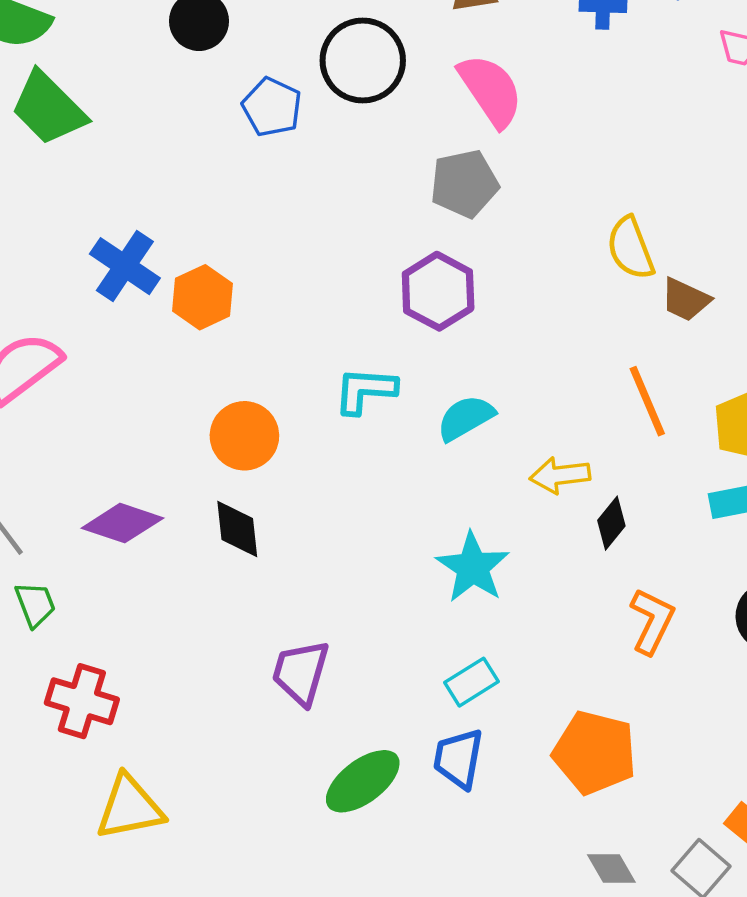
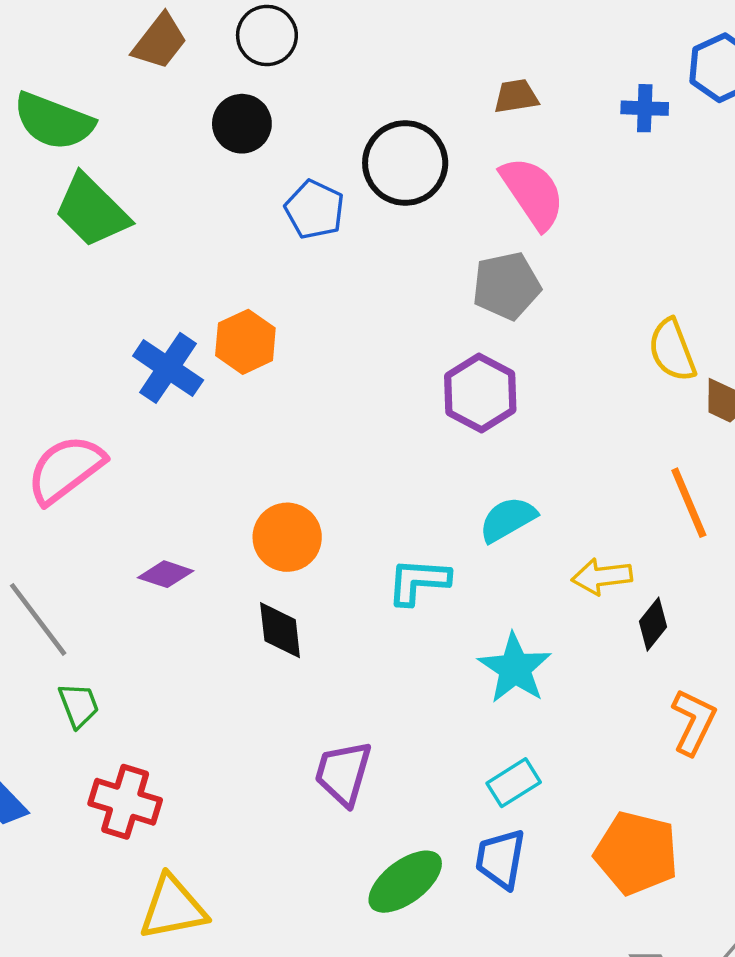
orange hexagon: (203, 297) -> (245, 342), moved
cyan L-shape: (365, 390) -> (418, 581), moved
purple diamond: (122, 523) -> (166, 574), moved, size x0.7

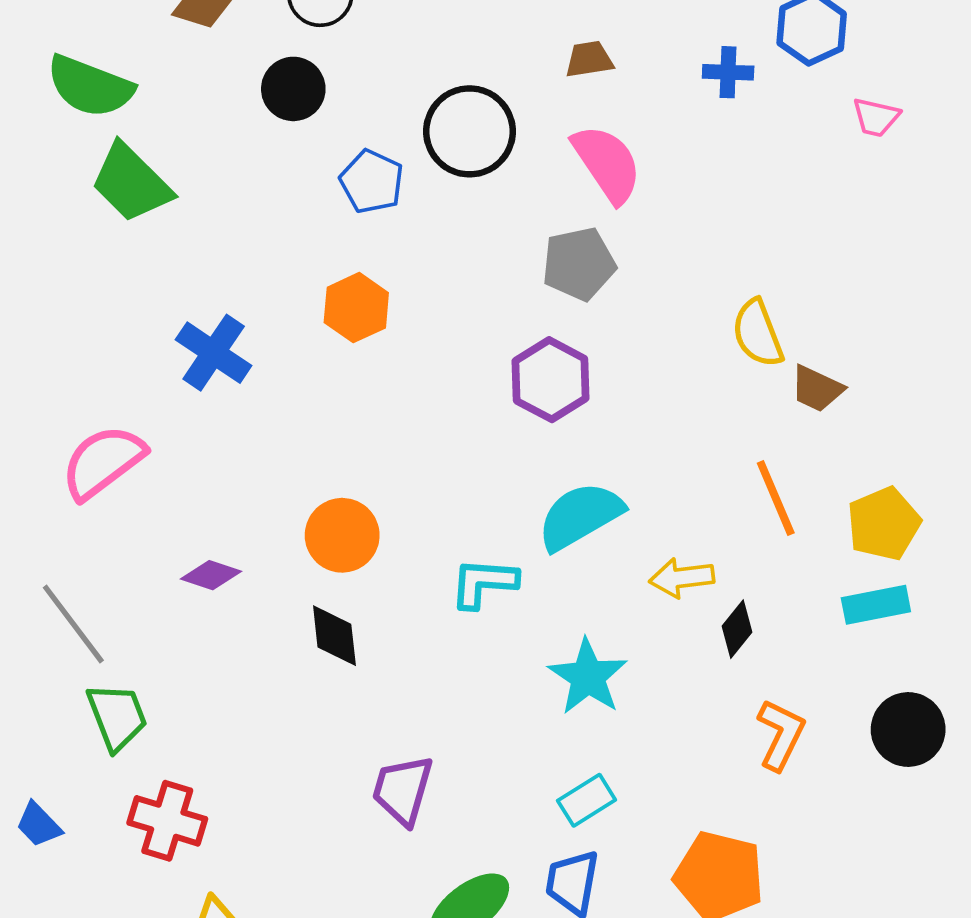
orange hexagon: (245, 342) -> (356, 308), moved
cyan semicircle: (508, 519) -> (580, 516), size x1.4
green trapezoid: (79, 705) -> (117, 717), size x1.4

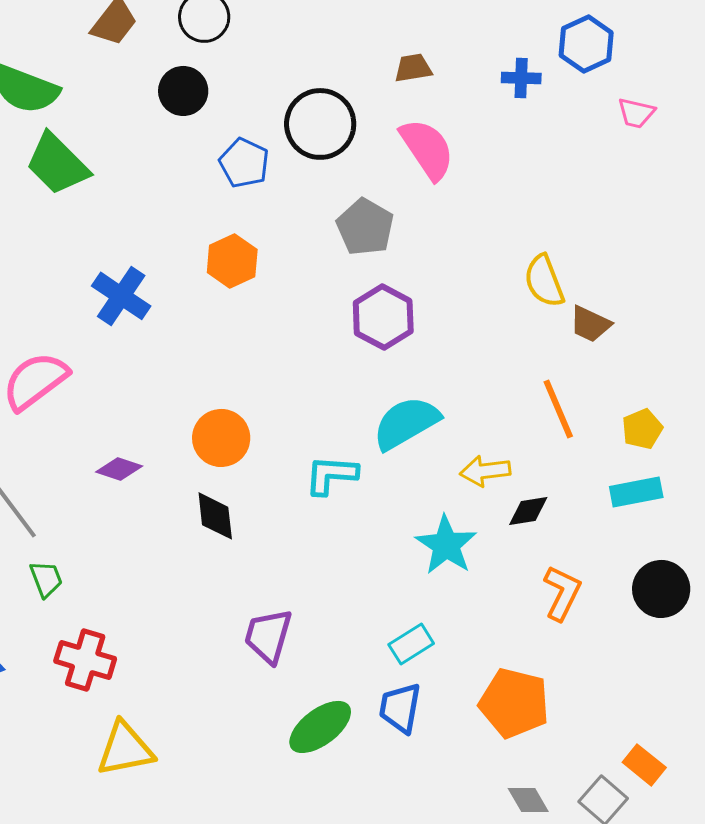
gray pentagon: (579, 264) -> (365, 227), moved, turned -30
yellow pentagon: (884, 524) -> (642, 429), size x0.7
black diamond: (737, 629) -> (528, 511), turned 42
cyan star: (588, 677) -> (446, 545), moved
green trapezoid: (117, 717) -> (46, 579), size x0.7

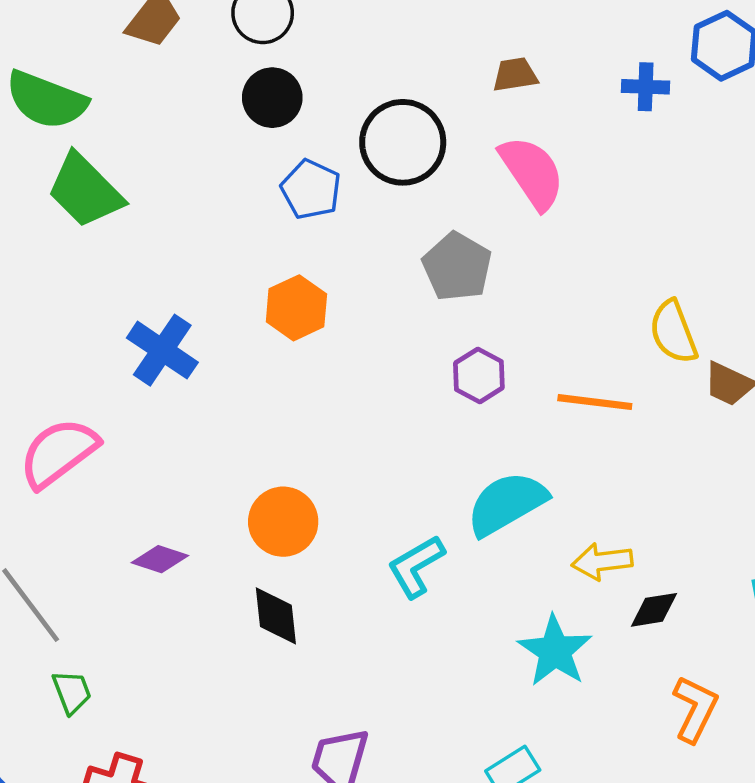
black circle: (183, 91) -> (272, 98), moved
purple hexagon: (383, 317) -> (479, 375), size x0.7
orange line: (558, 409) -> (595, 402), moved, turned -60
cyan L-shape: (331, 475) -> (416, 566), turned -34

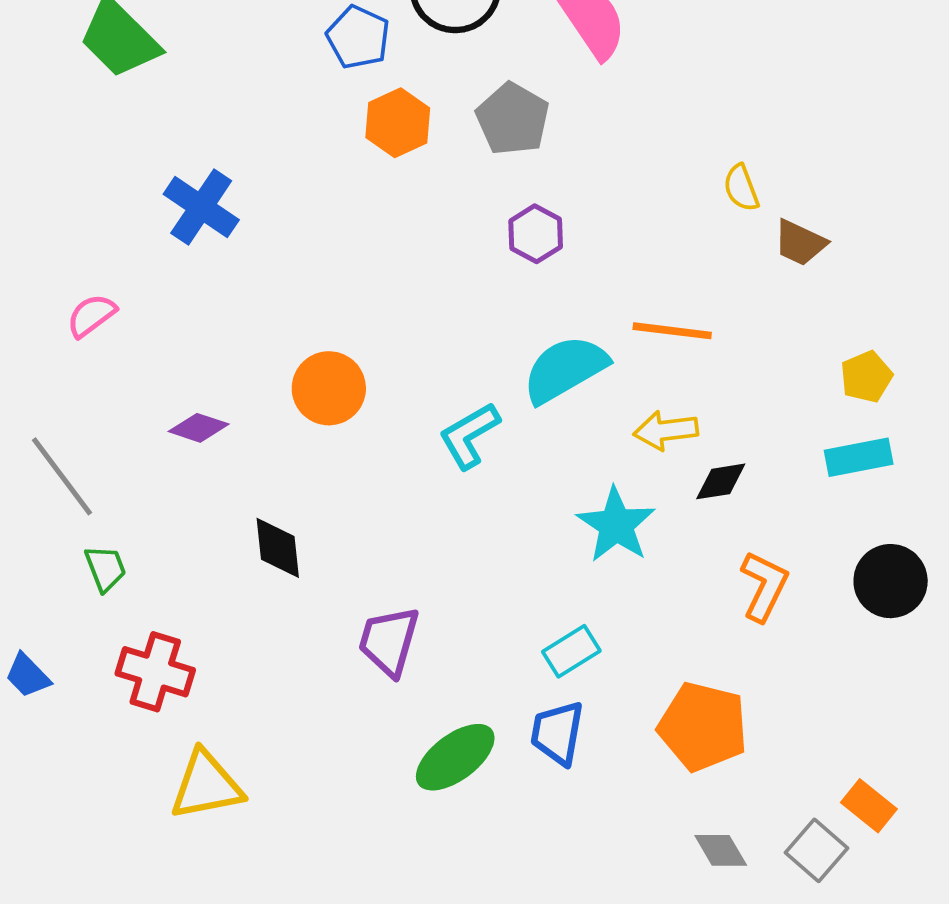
orange hexagon: (296, 308) -> (398, 123), moved
yellow semicircle: (673, 332) -> (741, 188), size x0.7
orange line: (595, 402) -> (672, 331), moved
pink semicircle: (58, 453) -> (91, 316), size x0.6
black diamond: (276, 616) -> (278, 548), moved

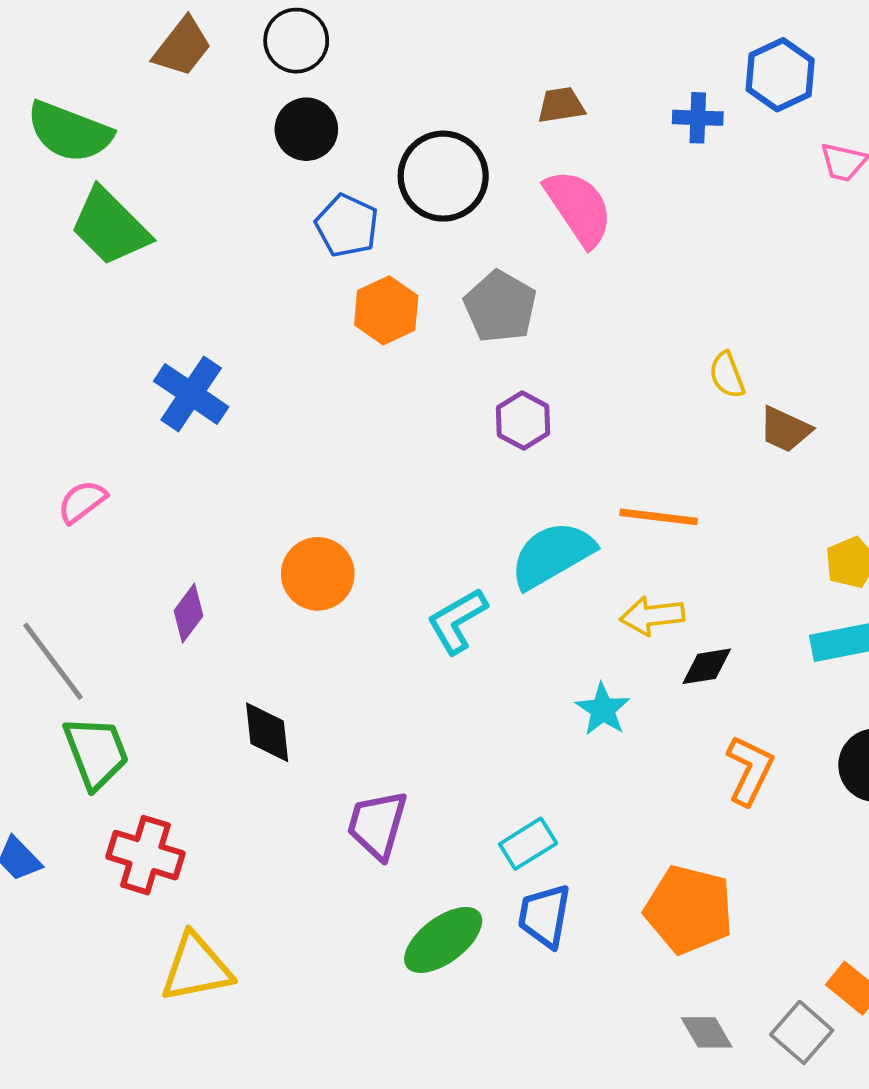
purple diamond: (199, 428) -> (189, 613), turned -72
cyan star: (616, 525) -> (603, 709), size x0.7
green trapezoid: (105, 568) -> (96, 752), size x1.6
cyan rectangle: (571, 651) -> (528, 844), moved

